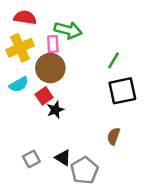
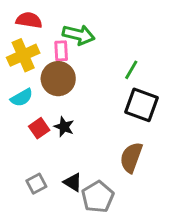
black square: (122, 91) -> (141, 105), turned 32
red square: (44, 96) -> (39, 128), moved
black star: (55, 110) -> (64, 127), turned -30
brown semicircle: (114, 136) -> (131, 157), size x1.5

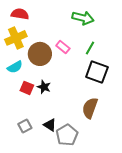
green arrow: (79, 35) -> (83, 18), moved
pink rectangle: (61, 51) -> (63, 47), moved, turned -48
red square: (39, 128) -> (27, 88), turned -32

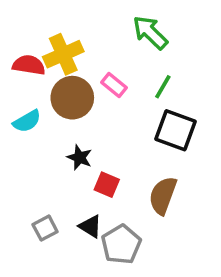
red semicircle: (20, 14) -> (29, 65), moved
green arrow: (83, 18) -> (150, 32), turned -150
yellow cross: (16, 38) -> (63, 54), moved
red square: (27, 88) -> (107, 185), moved

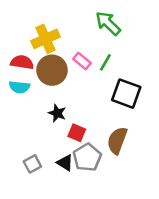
red semicircle: (29, 65) -> (22, 62), moved
green line: (163, 87) -> (105, 62), moved
cyan semicircle: (27, 121) -> (19, 87), turned 36
gray pentagon: (121, 244) -> (87, 157), moved

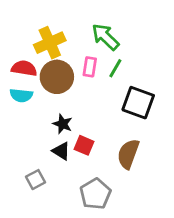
green arrow: (108, 23) -> (105, 37), moved
pink rectangle: (82, 61) -> (90, 67), turned 60
gray pentagon: (87, 157) -> (95, 194), moved
black triangle: (65, 163) -> (61, 151), moved

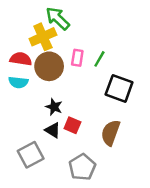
green arrow: (105, 37) -> (58, 18), moved
gray square: (35, 180) -> (31, 155), size x1.5

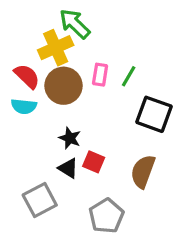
red semicircle: (21, 59) -> (27, 76), turned 35

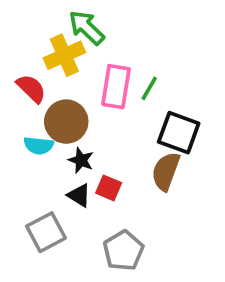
pink rectangle: (100, 75) -> (116, 87), size x1.6
brown circle: (64, 86) -> (66, 122), moved
cyan semicircle: (24, 106) -> (39, 146), moved
brown semicircle: (143, 171) -> (166, 171), moved

